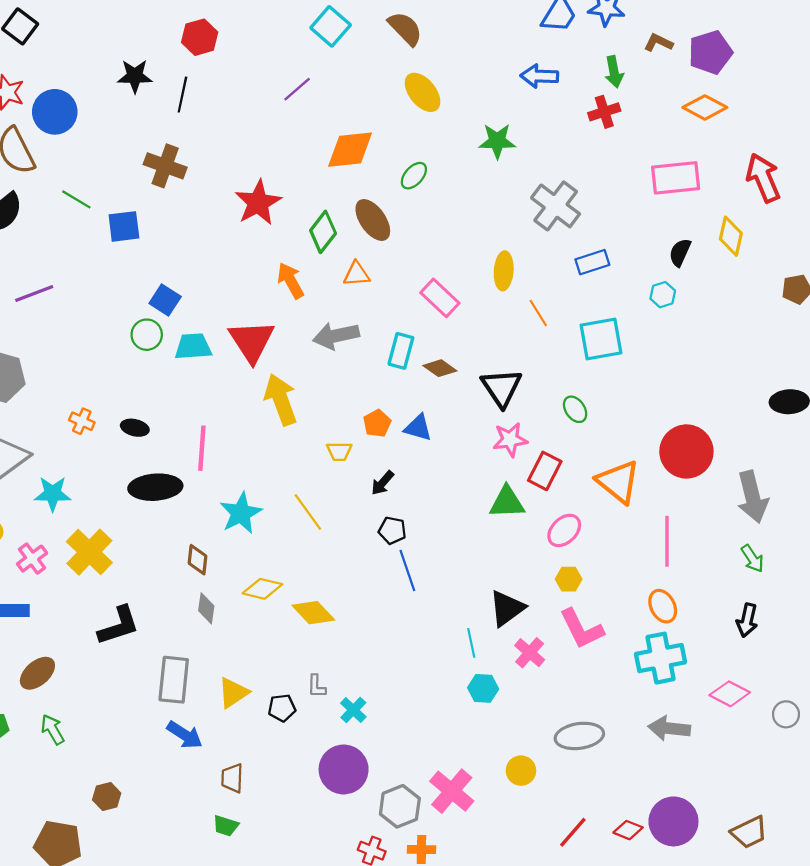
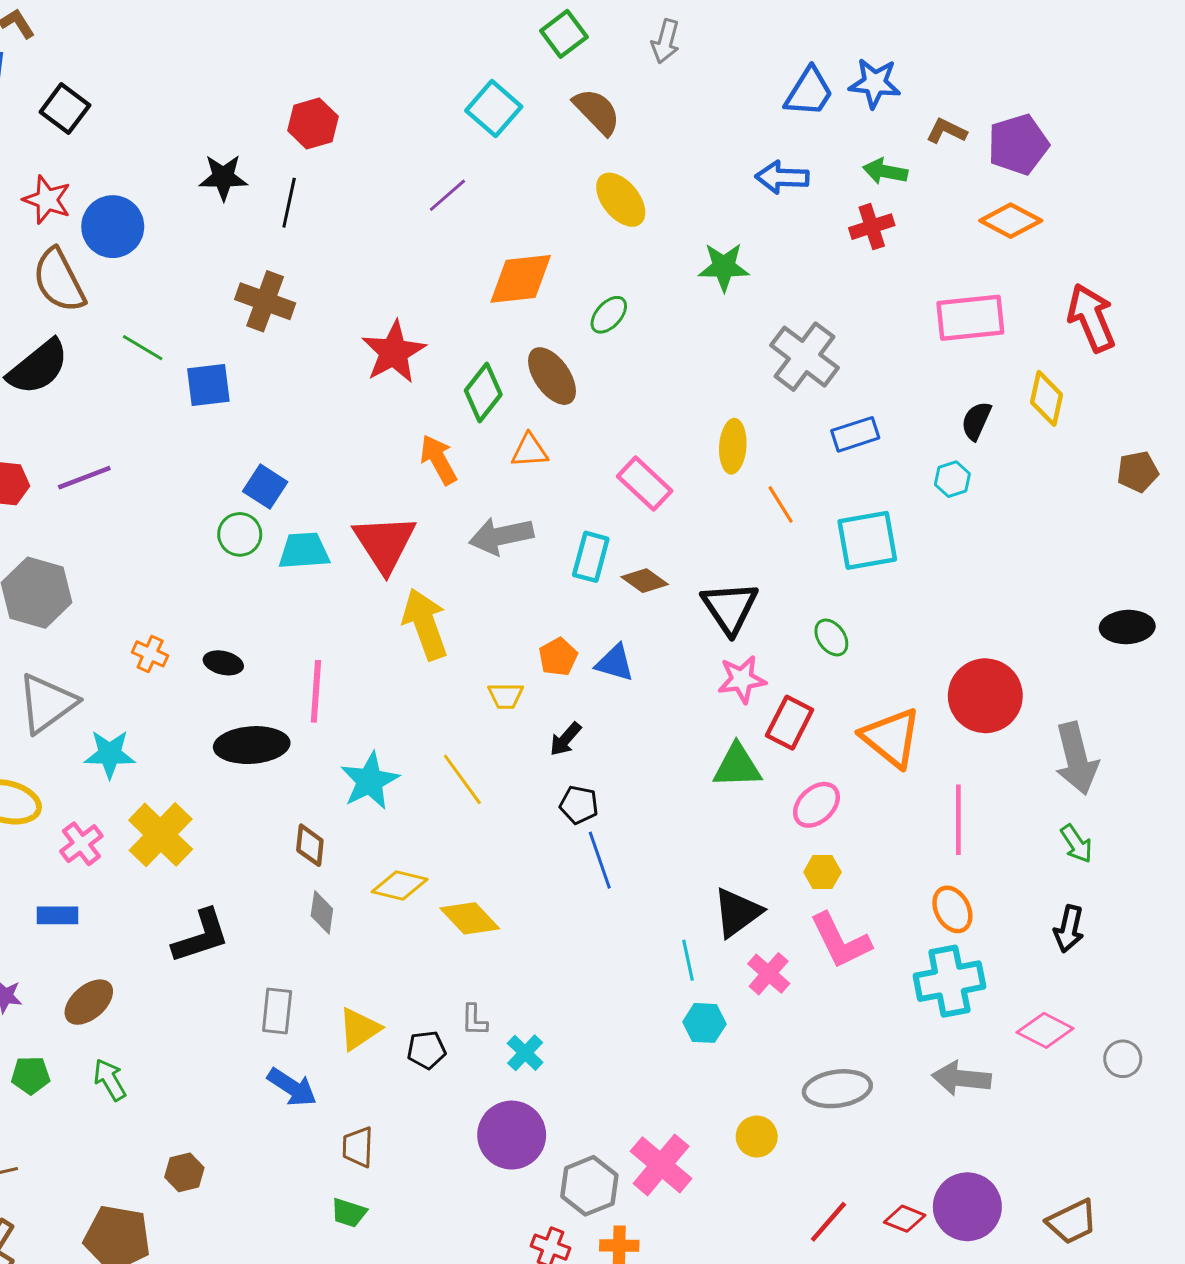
green arrow: (614, 72) -> (885, 171), turned 112
gray rectangle: (174, 680) -> (277, 1011), size x0.7

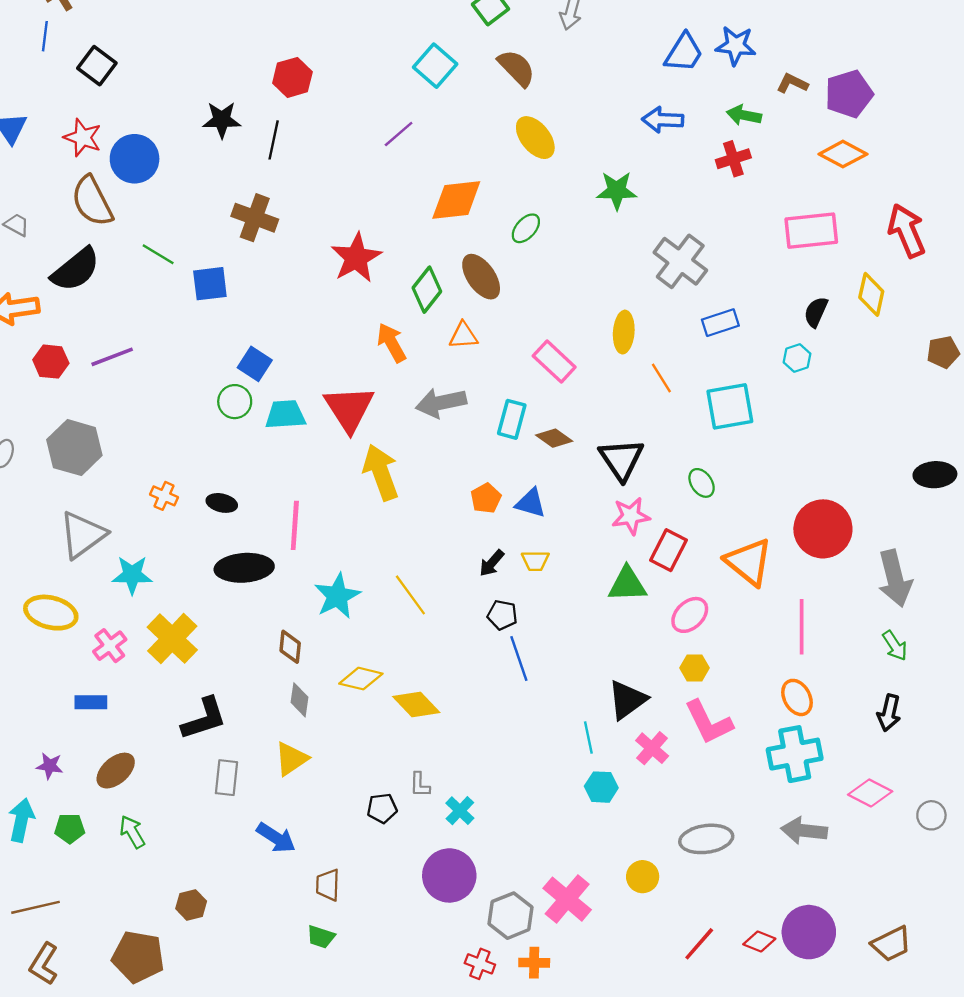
yellow trapezoid: (506, 696) -> (535, 561), moved
gray rectangle: (277, 1011) -> (226, 778), moved
yellow triangle: (359, 1029) -> (291, 759), moved

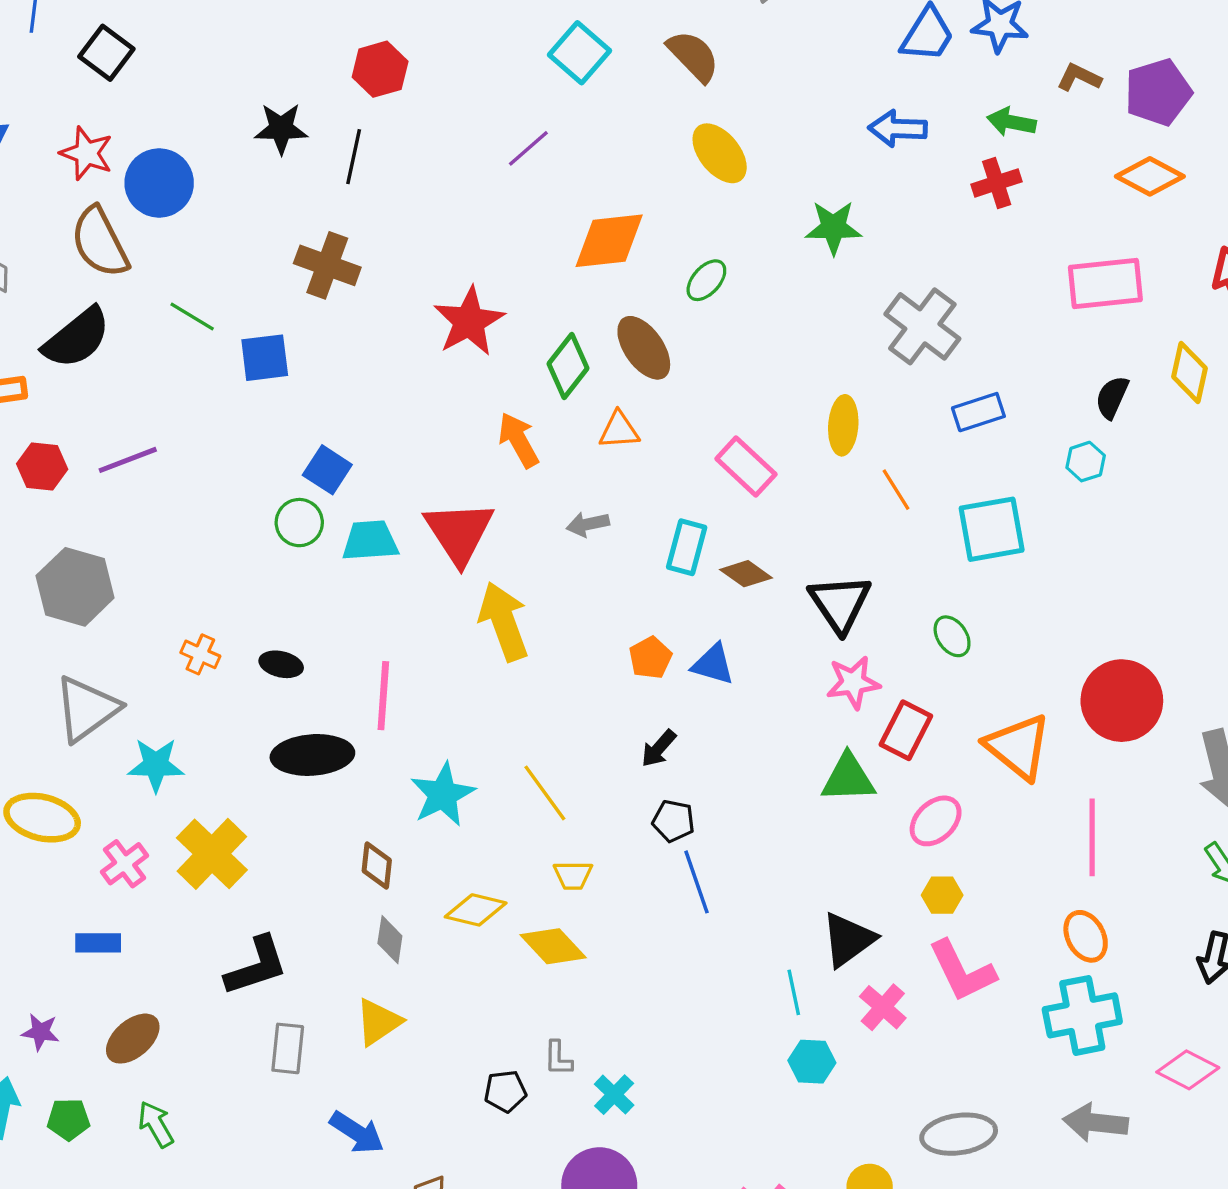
gray arrow: (441, 403) -> (588, 524), size x0.6
yellow trapezoid: (535, 561) -> (573, 875), moved

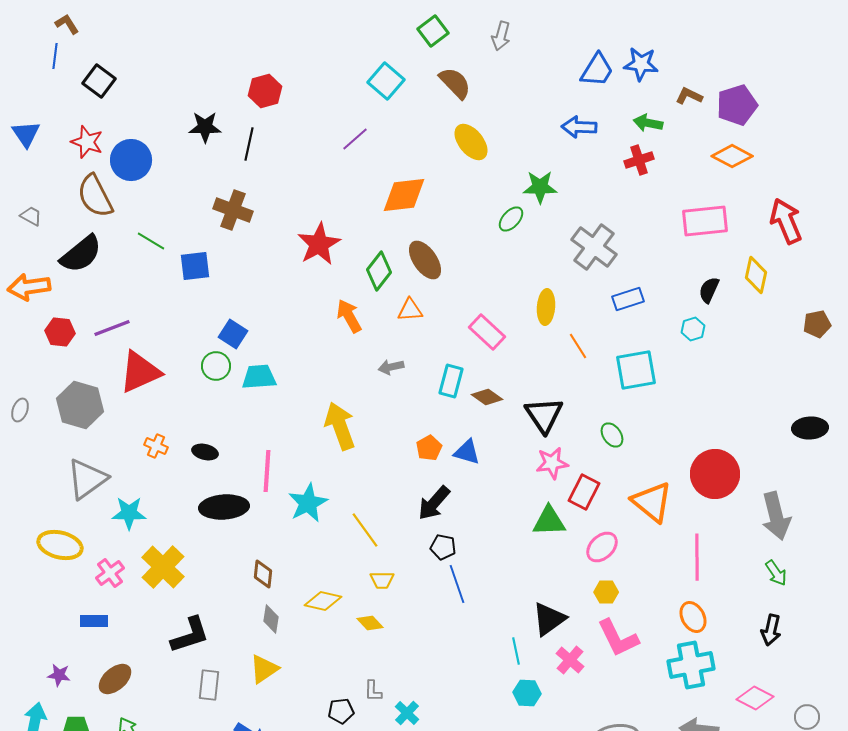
green ellipse: (706, 280) -> (511, 219), moved
red triangle: (459, 532) -> (140, 372), moved, turned 39
black arrow: (659, 748) -> (434, 503), size x1.5
cyan star: (443, 795) -> (308, 503), moved
yellow diamond: (553, 946) -> (370, 623), size x0.7

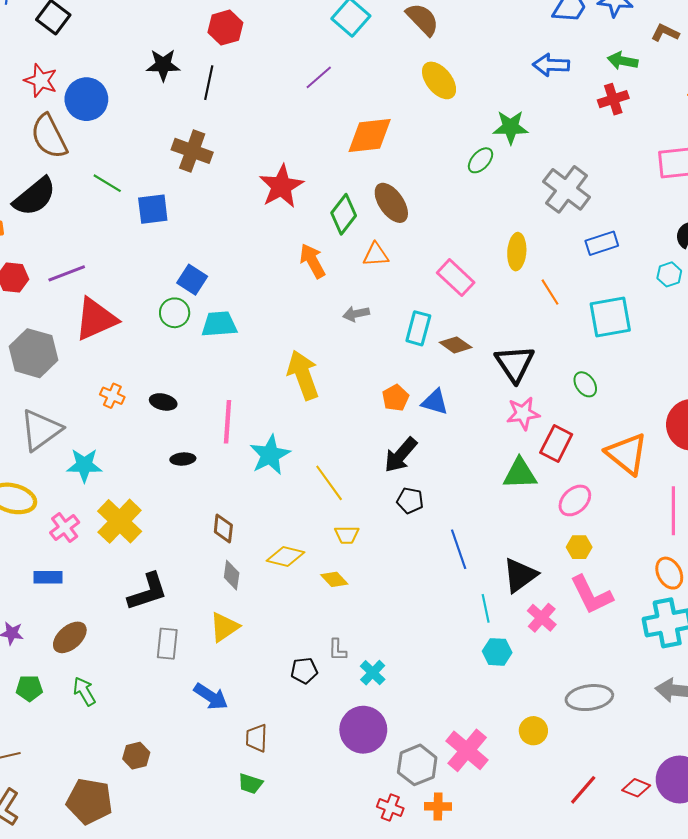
black ellipse: (224, 507) -> (183, 459), size x0.5
blue line: (457, 584) -> (459, 549), moved

